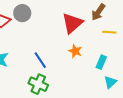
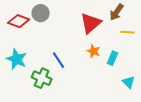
cyan rectangle: (101, 62) -> (113, 58), moved
cyan triangle: (110, 82) -> (129, 82), turned -32
green cross: (38, 84) -> (42, 78), moved

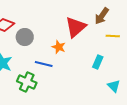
gray circle: (41, 13) -> (25, 37), moved
orange star: (94, 51) -> (59, 47), moved
blue line: (59, 60) -> (44, 64), turned -42

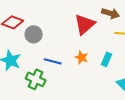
brown arrow: (102, 16) -> (111, 13), turned -108
orange star: (59, 47) -> (82, 57), moved

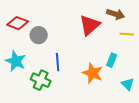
orange star: (82, 57) -> (93, 73), moved, size x1.5
blue line: (53, 61) -> (58, 62), turned 72

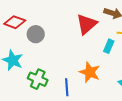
cyan rectangle: (112, 60) -> (109, 46), moved
blue line: (58, 62) -> (67, 87), moved

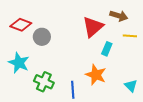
cyan rectangle: (109, 46) -> (107, 49), moved

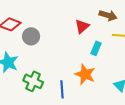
red triangle: (93, 27) -> (82, 26), size x0.7

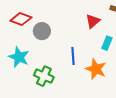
blue line: (62, 89) -> (73, 56), moved

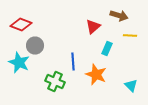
gray circle: (42, 31) -> (35, 46), moved
green cross: (44, 76) -> (55, 82), moved

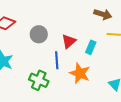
red triangle: (93, 26) -> (69, 41), moved
gray circle: (35, 46) -> (39, 34), moved

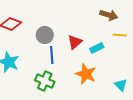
cyan rectangle: (91, 47) -> (97, 48), turned 40
blue line: (57, 60) -> (52, 55), moved

